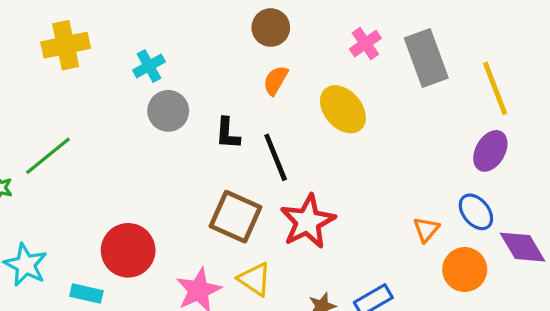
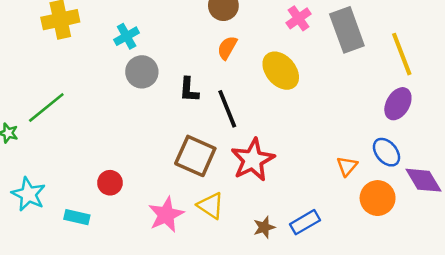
red circle: (128, 250) -> (110, 183), size x0.6

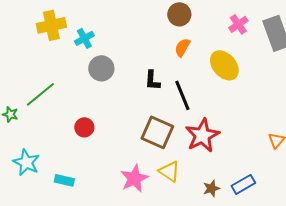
cyan cross: (127, 36) -> (84, 38), moved
gray circle: (142, 72) -> (101, 68), moved
red circle: (110, 183) -> (84, 127), moved

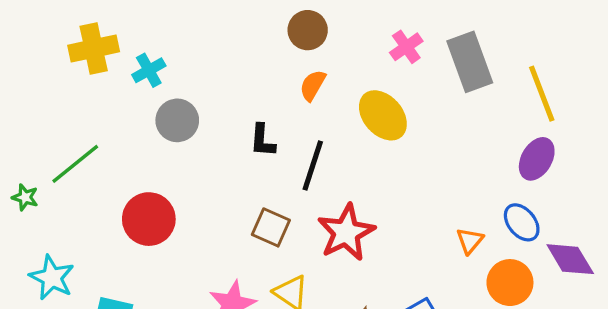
black line: (182, 95) -> (313, 166), turned 40
red circle: (84, 127) -> (149, 219), size x1.6
brown square: (157, 132) -> (271, 227), size x0.7

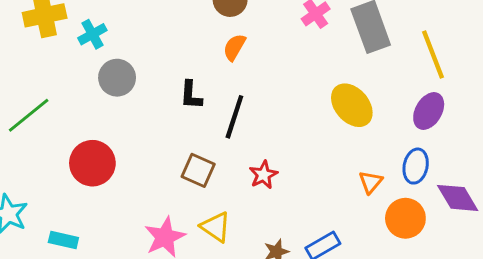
yellow ellipse: (383, 115) -> (352, 105), moved
blue ellipse: (522, 222) -> (416, 166), turned 52
red star: (346, 232) -> (263, 175), size x0.6

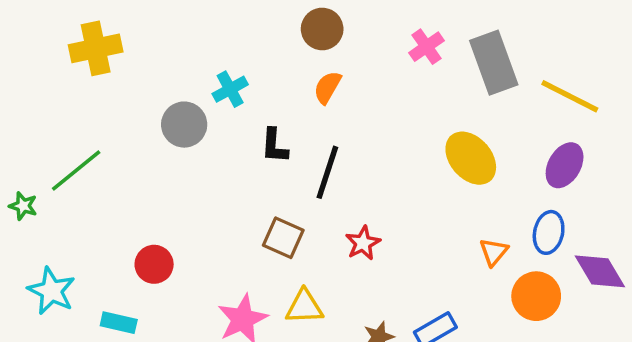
cyan cross: (92, 34) -> (230, 89), moved
yellow line: (433, 54) -> (570, 96), turned -42
red circle: (92, 163) -> (154, 264), moved, size x0.7
yellow triangle: (216, 227) -> (304, 307), turned -36

